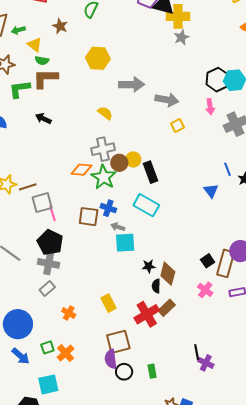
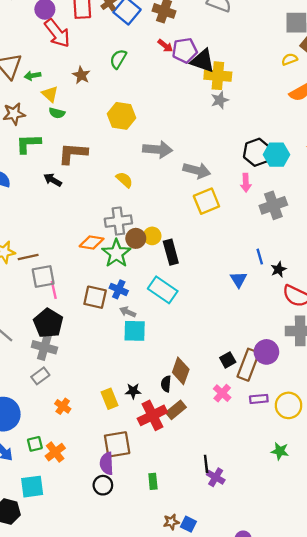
brown L-shape: (45, 78) -> (73, 153), moved
yellow square: (177, 125) -> (206, 201), size x1.6
black star: (149, 266) -> (133, 391), moved
black circle: (124, 372) -> (103, 485), moved

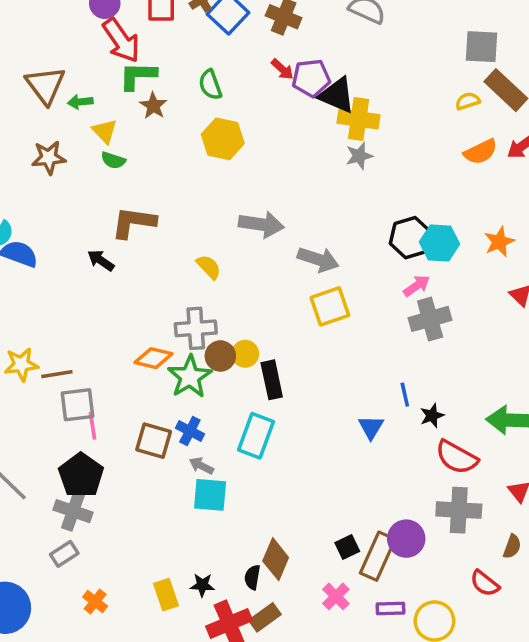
green semicircle: (118, 59) -> (210, 85), turned -54
yellow hexagon: (122, 116) -> (223, 139), moved
green L-shape: (28, 144) -> (138, 76), moved
pink arrow: (246, 183) -> (417, 286), moved, turned -126
cyan rectangle: (163, 290) -> (256, 436), turned 72

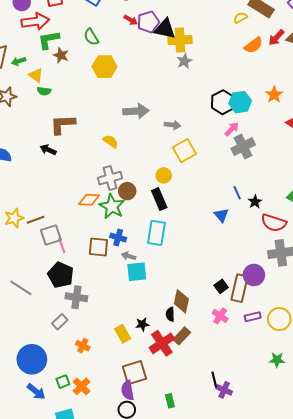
red arrow: (121, 40) -> (35, 21), turned -52
gray arrow: (318, 259) -> (172, 125), size x0.7
yellow circle: (245, 354) -> (164, 175), moved
gray cross: (73, 511) -> (76, 297), moved

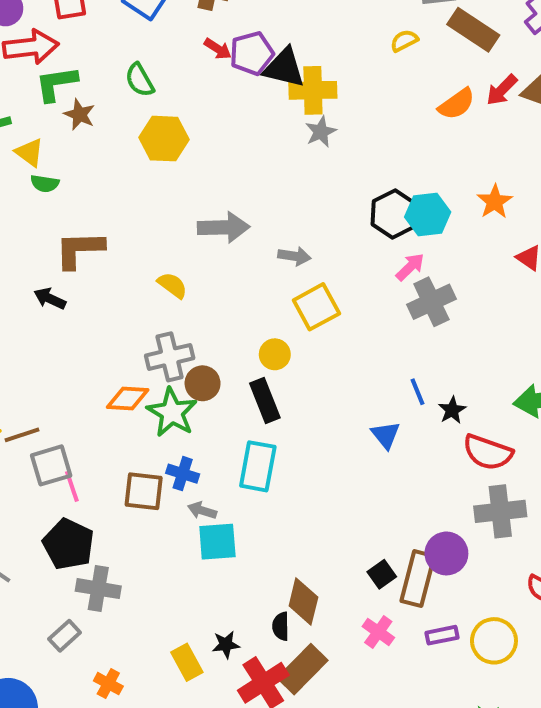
yellow semicircle: (240, 18) -> (404, 41), moved
brown rectangle: (182, 336) -> (302, 669), size x1.4

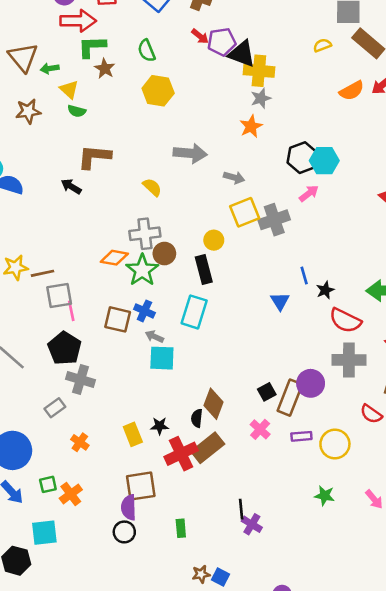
orange star: (495, 202) -> (251, 126), moved
gray cross: (431, 302) -> (274, 220), moved

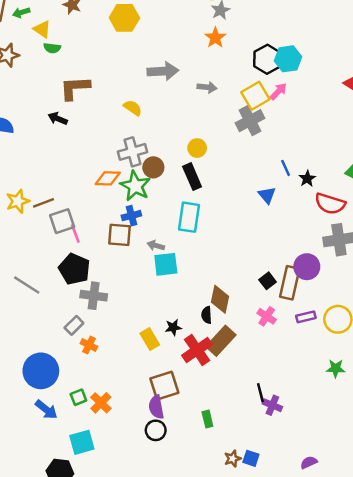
yellow square: (245, 212) -> (255, 96), moved
blue cross: (144, 311) -> (131, 216), moved, turned -30
orange cross: (80, 442) -> (89, 345), moved

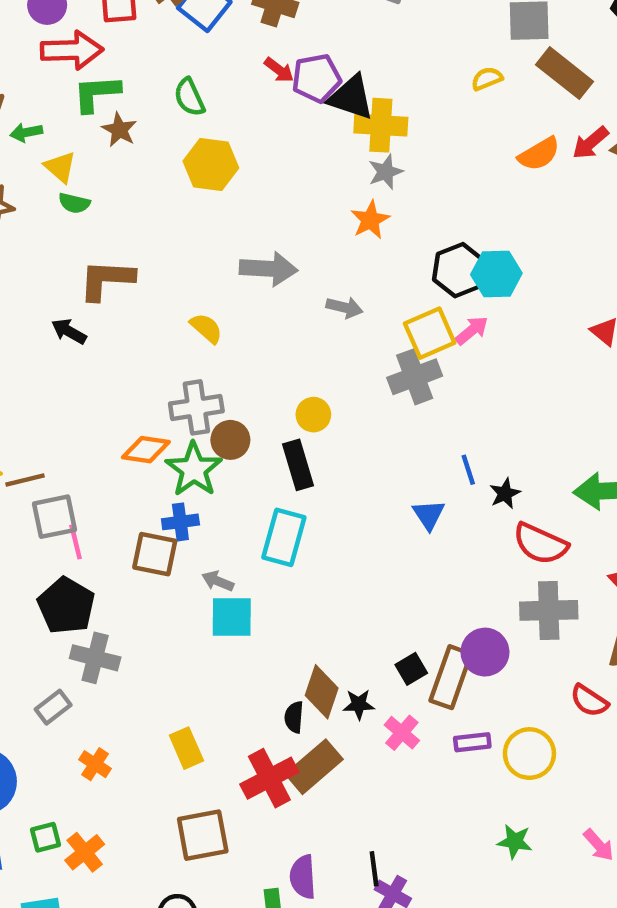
black star: (173, 327) -> (359, 704), moved
orange cross: (89, 345) -> (95, 764), moved
purple semicircle: (156, 407) -> (303, 877), moved

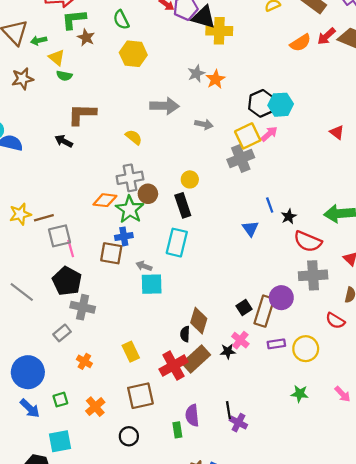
gray star: (386, 172) -> (196, 73), moved
black star: (359, 704) -> (228, 351), moved
orange cross: (85, 852) -> (95, 407), moved

